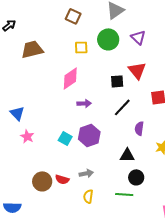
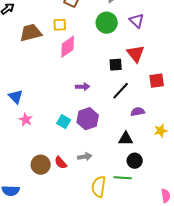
yellow square: (81, 47) -> (60, 25), moved
pink diamond: (70, 78) -> (68, 47), moved
purple semicircle: (139, 128) -> (138, 112), turned 72
red semicircle: (62, 179) -> (61, 163), turned 32
yellow semicircle: (88, 196) -> (99, 187), moved, size x1.5

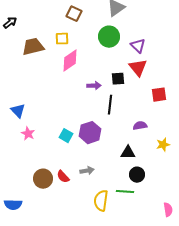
purple triangle: (137, 21) -> (138, 46), moved
purple arrow: (83, 87) -> (94, 86), moved
black line: (121, 91) -> (110, 105), moved, turned -36

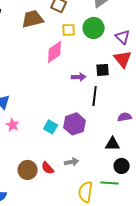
yellow square: (62, 39) -> (69, 30), moved
brown trapezoid: (33, 47) -> (33, 19), moved

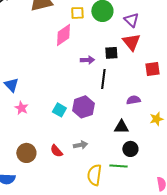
brown circle: (28, 170) -> (26, 153), moved

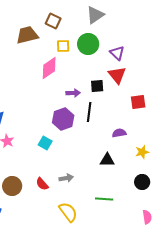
purple hexagon: (83, 107) -> (63, 119), moved
black circle: (130, 149) -> (142, 182), moved
yellow semicircle: (94, 175) -> (68, 212), moved, turned 135

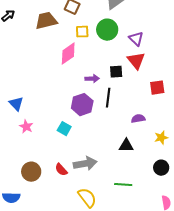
gray arrow: (66, 178) -> (85, 164), size x1.6

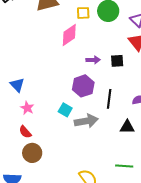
black square: (116, 72) -> (117, 61), moved
black line: (108, 98) -> (109, 99), moved
gray arrow: (85, 164) -> (86, 121), moved
red semicircle: (61, 170) -> (25, 132), moved

